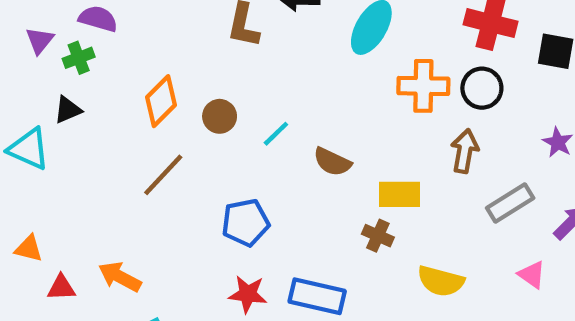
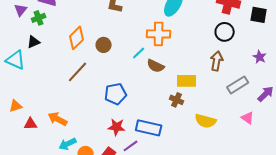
orange cross: (423, 86) -> (159, 34), moved
cyan line: (276, 134) -> (139, 53), moved
orange triangle: (29, 249) -> (16, 106), turned -32

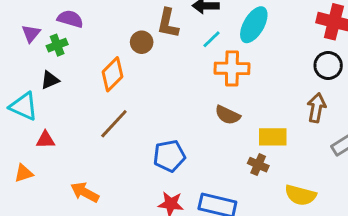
brown circle: (104, 45) -> (142, 42), moved
cyan line: (139, 53) -> (212, 39), moved
red triangle: (31, 124) -> (45, 140), moved

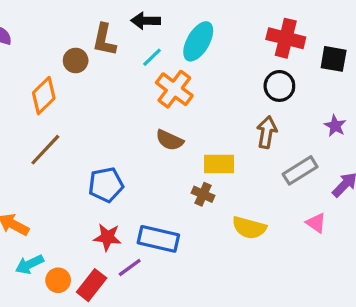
orange cross: (232, 68) -> (174, 89), turned 36

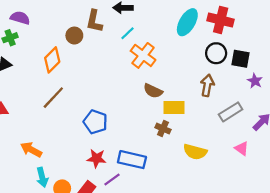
cyan ellipse: (198, 41) -> (187, 22), moved
black square: (334, 59) -> (240, 59), moved
brown semicircle: (170, 140) -> (153, 91), moved
blue pentagon: (106, 185) -> (95, 122), turned 30
cyan arrow: (29, 264) -> (42, 177), turned -78

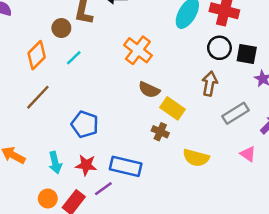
cyan line: (128, 33) -> (74, 58), moved
yellow rectangle: (174, 107) -> (173, 108), turned 35
cyan arrow: (42, 177) -> (55, 163), moved

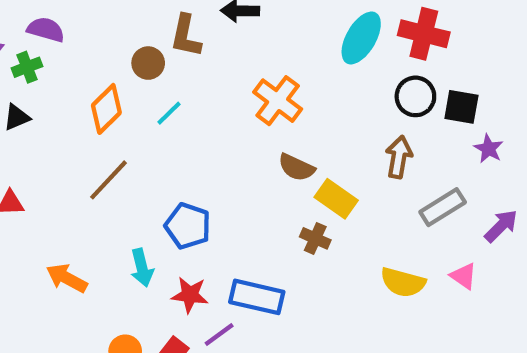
yellow semicircle: (196, 158) -> (403, 282), moved
cyan arrow: (55, 163) -> (142, 268), moved

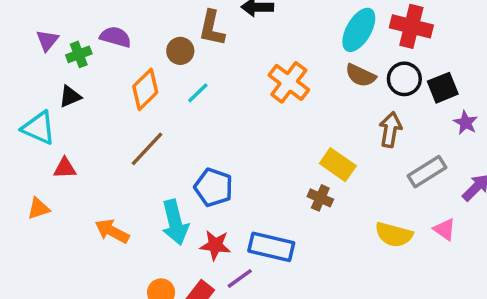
purple semicircle: (46, 30) -> (116, 37), moved
black square: (461, 107) -> (443, 88), turned -32
brown semicircle: (296, 167) -> (361, 75), moved
cyan arrow: (142, 268) -> (175, 222), size x1.4

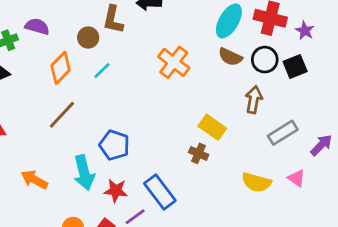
purple star: (466, 123) -> (305, 31), moved
blue rectangle: (271, 247) -> (160, 192), turned 40

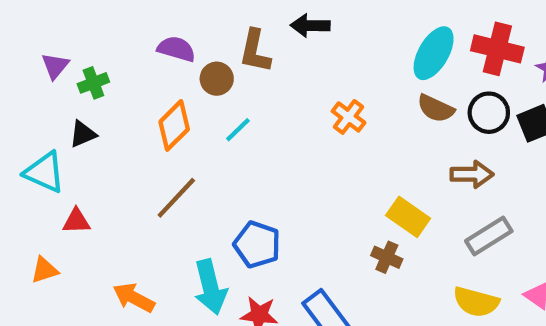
purple semicircle: (37, 26) -> (176, 49), moved
orange cross: (174, 62) -> (349, 117), size x0.7
brown arrow: (254, 100) -> (472, 174), turned 80
gray rectangle: (283, 133) -> (489, 236), moved

